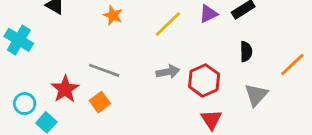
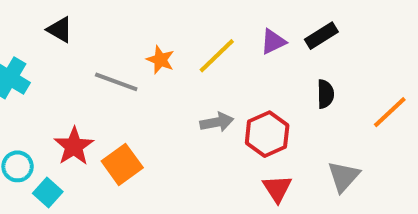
orange star: (113, 15) -> (160, 60), moved
gray line: (104, 70) -> (116, 82), moved
gray triangle: (256, 95) -> (344, 176), moved
orange square: (100, 102) -> (122, 164), size x1.4

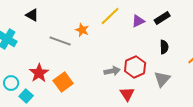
yellow line: (217, 56) -> (110, 16), moved
gray arrow: (217, 122) -> (112, 71), moved
gray triangle: (344, 176) -> (162, 79), moved
red triangle: (277, 189) -> (127, 94), moved

